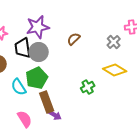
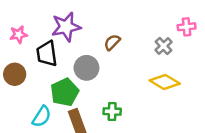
gray circle: (39, 52) -> (86, 68), moved
cyan semicircle: (19, 87) -> (42, 117), moved, turned -114
green cross: (88, 87) -> (112, 111), moved, turned 32

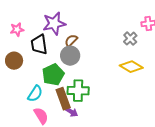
brown semicircle: (112, 42) -> (71, 41), moved
green cross: (112, 111) -> (78, 91), moved, size x1.5

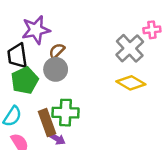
gray cross: (130, 39) -> (130, 48), size x1.6
green pentagon: (53, 75) -> (25, 80), moved

